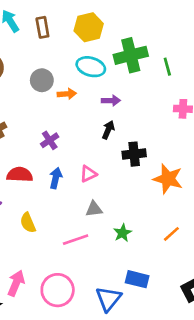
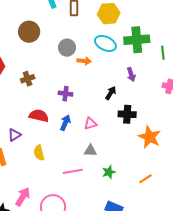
purple arrow: (111, 101) -> (131, 74), moved, turned 64
purple cross: (50, 140) -> (66, 94), turned 32

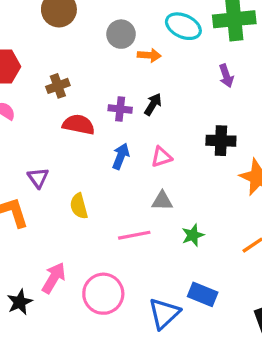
black arrow: (111, 93) -> (153, 104), moved
red semicircle: (39, 116) -> (79, 125), moved
purple triangle: (14, 135) -> (38, 178), turned -32

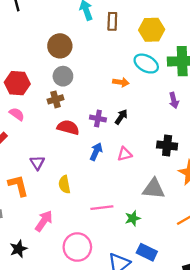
gray circle: (121, 34) -> (63, 76), moved
gray triangle: (162, 201) -> (154, 189), moved, size x1.5
green star: (193, 235) -> (133, 218), moved
pink arrow: (54, 278) -> (44, 221), moved

